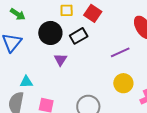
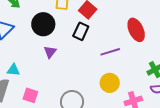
black rectangle: (79, 36) -> (81, 31), moved, turned -42

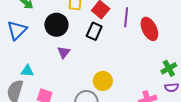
purple line: (110, 52) -> (126, 17), moved, turned -66
yellow circle: (110, 83) -> (103, 81), moved

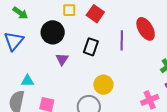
purple line: (126, 17) -> (122, 40), moved
black rectangle: (94, 31) -> (91, 47), moved

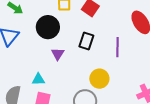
purple line: (122, 40) -> (118, 47), moved
cyan triangle: (27, 81) -> (38, 79), moved

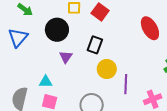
purple line: (118, 47) -> (126, 84), moved
yellow circle: (99, 79) -> (107, 69), moved

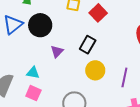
black circle: (57, 30) -> (40, 25), moved
purple line: (126, 84) -> (124, 77), moved

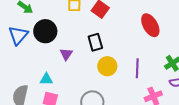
black rectangle: (88, 45) -> (95, 42), turned -36

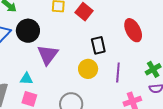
black rectangle: (95, 42) -> (98, 45), moved
purple triangle: (66, 54) -> (48, 55), size x1.6

